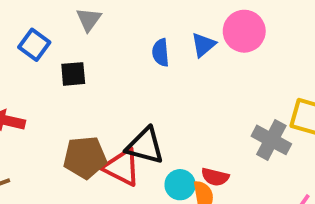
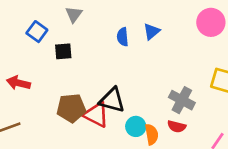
pink circle: (244, 31) -> (211, 22), moved
gray cross: (271, 140) -> (182, 100), moved
red semicircle: (215, 177) -> (177, 126), moved

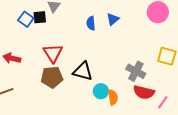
black square: (63, 51) -> (40, 17), moved
red triangle: (96, 115) -> (53, 53), moved, turned 30
red semicircle: (177, 126) -> (144, 92), moved, size x1.5

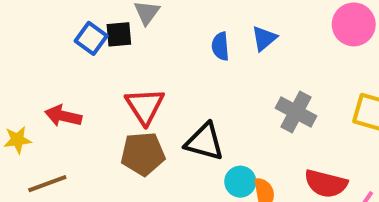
gray cross: (136, 71) -> (296, 112), moved

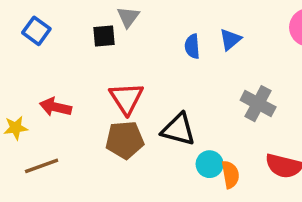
blue square: (91, 38) -> (36, 31), moved

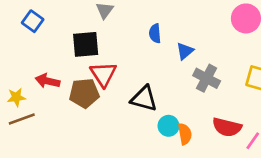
black square: (104, 36) -> (86, 44), moved, size x1.5
blue triangle: (230, 39) -> (185, 51), moved
brown pentagon: (125, 140) -> (84, 93), moved
brown line: (42, 166) -> (22, 119), moved

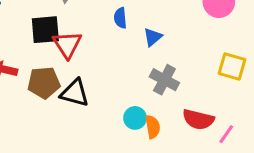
red triangle: (103, 74) -> (67, 44), moved
gray cross: (207, 78) -> (164, 80), moved
black triangle: (144, 99) -> (75, 93), moved

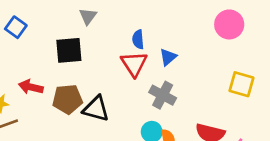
red triangle: (67, 44) -> (134, 64), moved
gray cross: (164, 80) -> (163, 95), moved

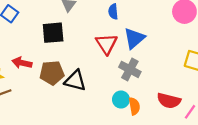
blue semicircle: (138, 39) -> (113, 12), moved
blue triangle: (168, 57) -> (134, 38), size x1.5

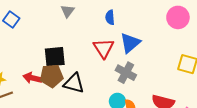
black square: (53, 33) -> (55, 57), moved
red arrow: (22, 63) -> (32, 78), moved

